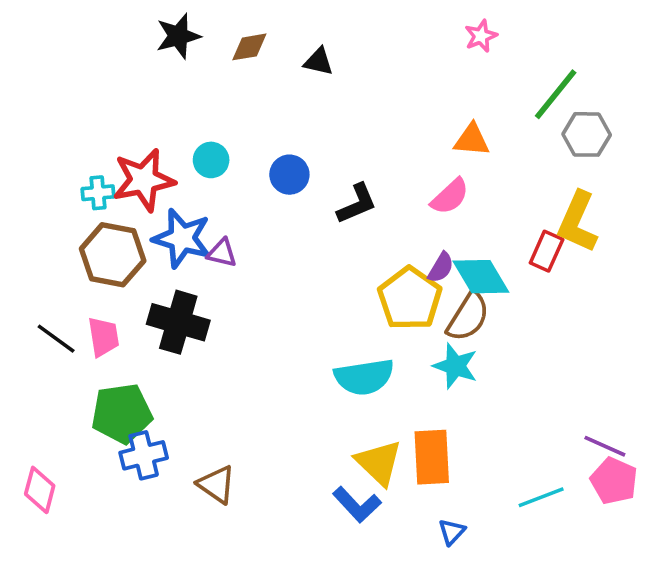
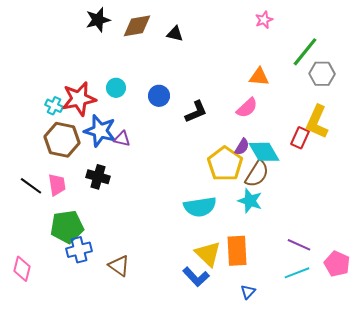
brown diamond: (249, 47) -> (137, 26), size x1.4
cyan cross: (98, 193) -> (54, 106), turned 30
black cross: (178, 322) -> (98, 177), size x0.7
purple line: (605, 446) -> (299, 245), moved

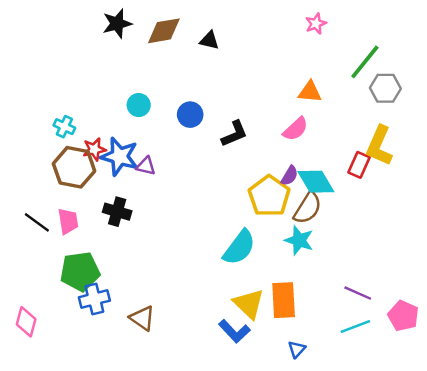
red star: (79, 99) -> (94, 149), moved, size x0.6
cyan semicircle: (200, 207) -> (239, 248), turned -44

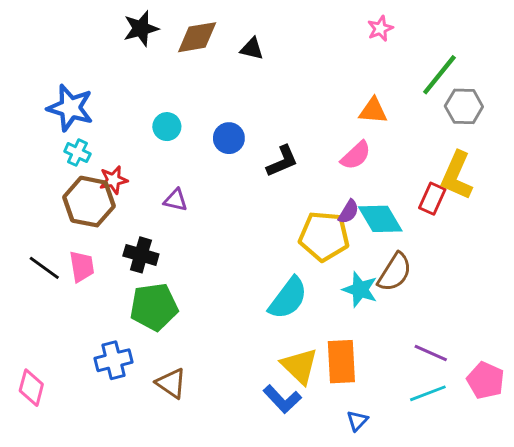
blue star: (120, 157) -> (70, 108), moved
yellow pentagon: (269, 196) -> (324, 236), turned -30
brown semicircle: (307, 208) -> (395, 272), moved
green pentagon: (80, 271) -> (154, 307), moved

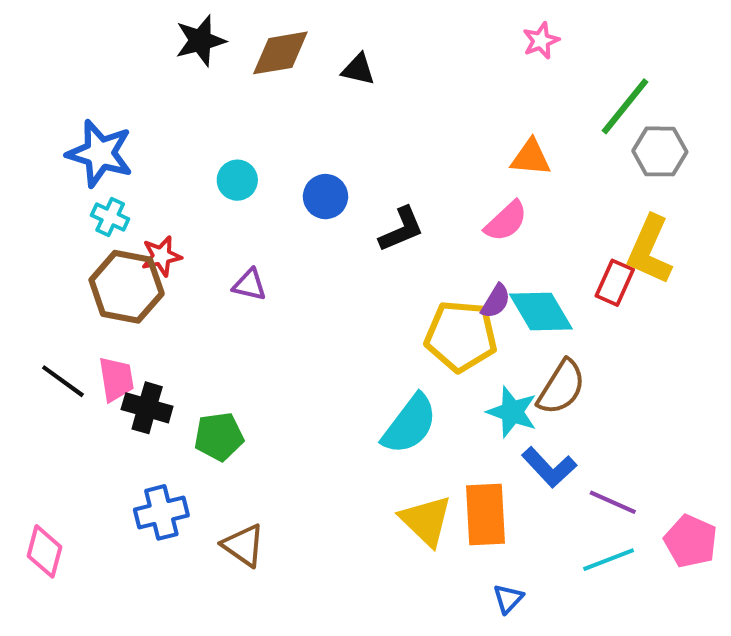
black cross: (141, 255) -> (147, 408), moved
green pentagon: (154, 307) -> (219, 437), size x0.7
blue L-shape: (282, 399) -> (549, 467), moved

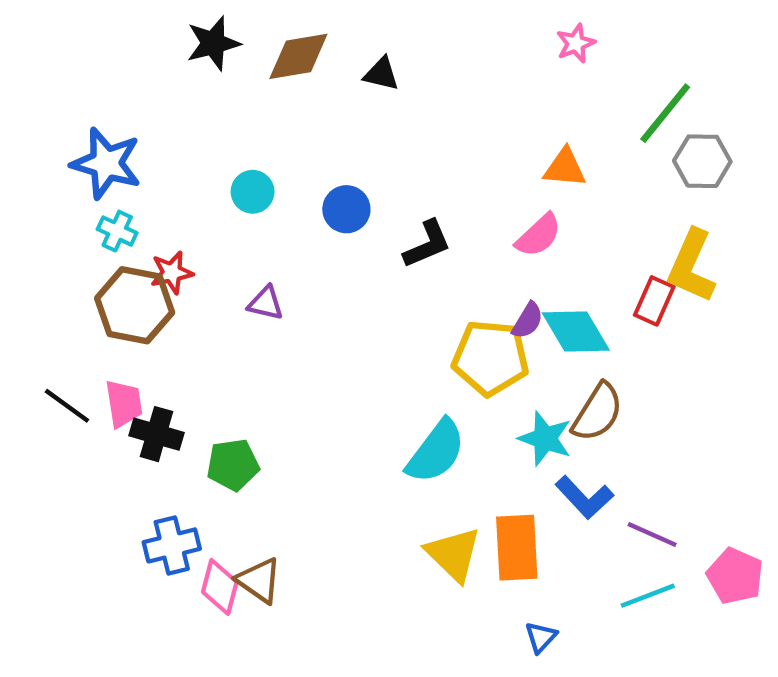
pink diamond: (44, 551) -> (220, 587), moved

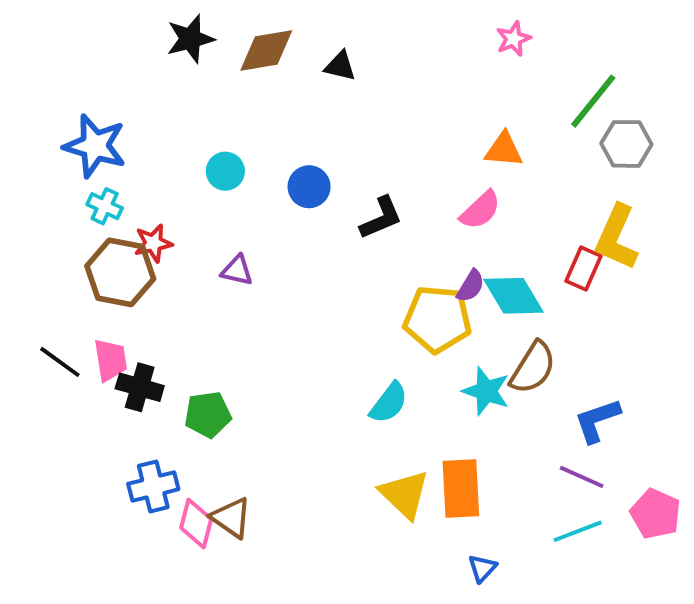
cyan semicircle: (436, 452) -> (389, 403), size x0.7
blue L-shape: (584, 497) -> (597, 420), moved, turned 114

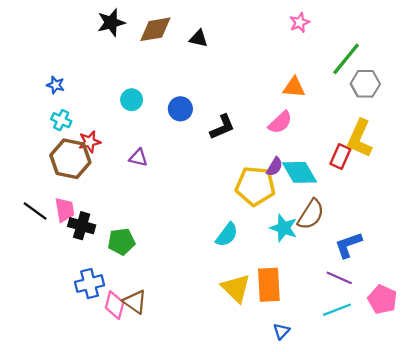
blue star: (95, 146) -> (56, 85), size x0.5

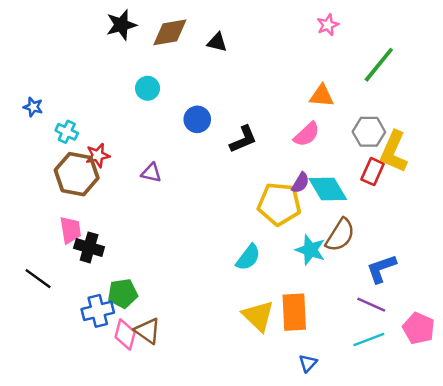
gray hexagon: (365, 84) -> (369, 132), moved
blue star: (56, 85) -> (33, 107), moved
cyan circle: (132, 100) -> (148, 88), moved
black line: (35, 211) -> (38, 279), moved
green pentagon: (121, 242) -> (123, 293), moved

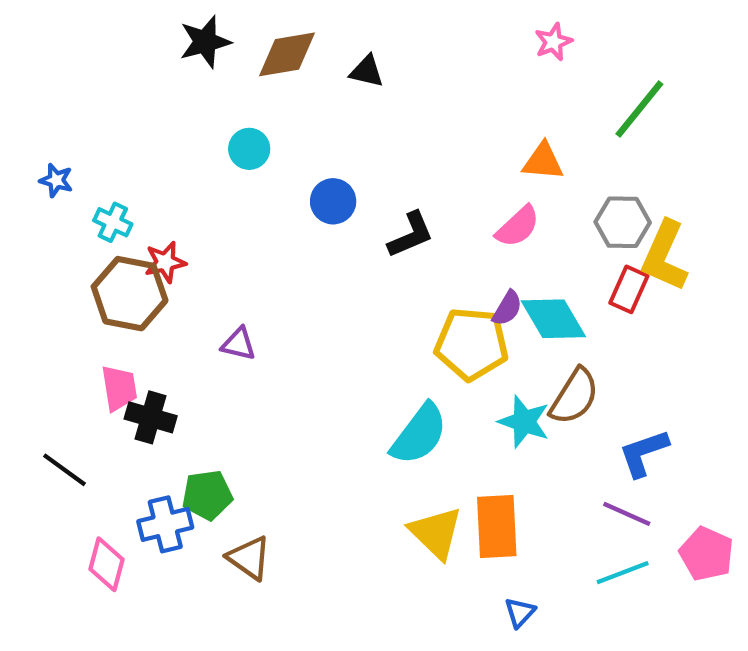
purple triangle: (151, 173) -> (239, 344), moved
cyan semicircle: (248, 257) -> (419, 434), size x1.4
pink diamond: (125, 334) -> (107, 564), moved

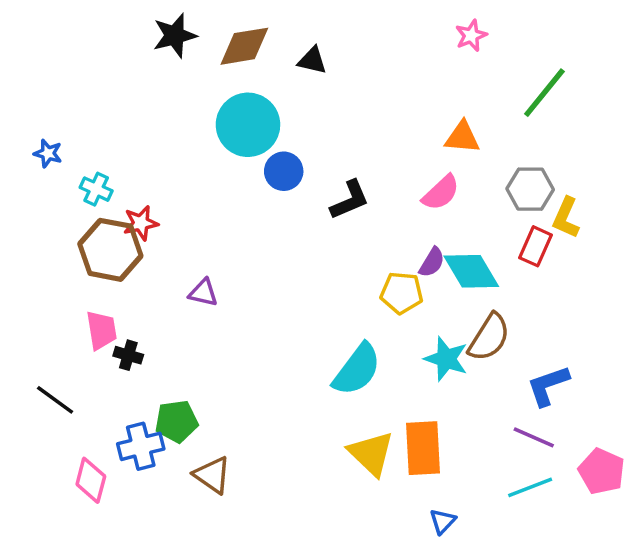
cyan circle: (249, 149) -> (248, 125), moved, size x1.8
yellow L-shape: (665, 256) -> (566, 218), size x0.7
yellow pentagon: (472, 344) -> (402, 293), size x0.7
black cross: (151, 417) -> (128, 355), size x0.7

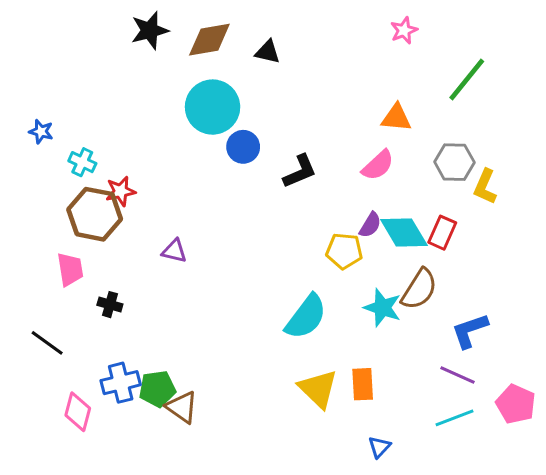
red rectangle: (536, 246) -> (442, 233), moved
pink trapezoid: (101, 330) -> (70, 269), moved
green pentagon: (177, 421) -> (157, 389), moved
orange rectangle: (423, 448) -> (363, 384), size x0.7

